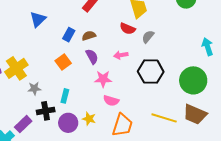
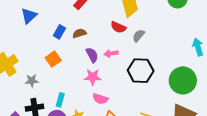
purple semicircle: (92, 57) -> (92, 55), moved
gray star: (34, 88) -> (32, 81), moved
cyan rectangle: (65, 96) -> (60, 100), moved

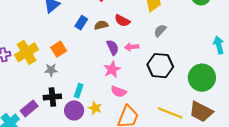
red semicircle: (118, 27) -> (122, 21), moved
orange square: (53, 59) -> (59, 49), moved
pink star: (93, 77) -> (112, 69), turned -30

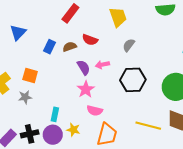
orange square: (59, 49) -> (30, 76), turned -35
black cross: (52, 97) -> (30, 134), moved

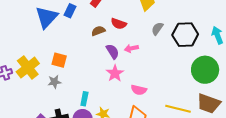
blue triangle: (18, 32) -> (47, 17), size x1.4
blue rectangle: (49, 47) -> (70, 11), moved
black hexagon: (133, 80) -> (185, 35), moved
pink semicircle: (95, 111) -> (139, 90), moved

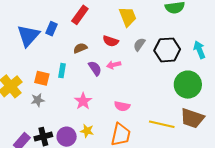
red semicircle: (119, 24) -> (111, 41), moved
pink star: (115, 73) -> (83, 101), moved
cyan rectangle: (84, 99) -> (62, 71), moved

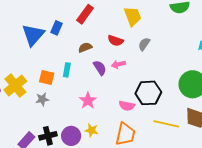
black hexagon: (167, 50) -> (148, 93), moved

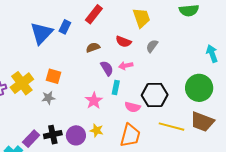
cyan rectangle: (67, 70) -> (116, 88), moved

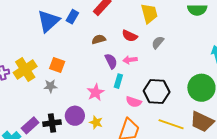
purple circle: (76, 135) -> (75, 116), moved

